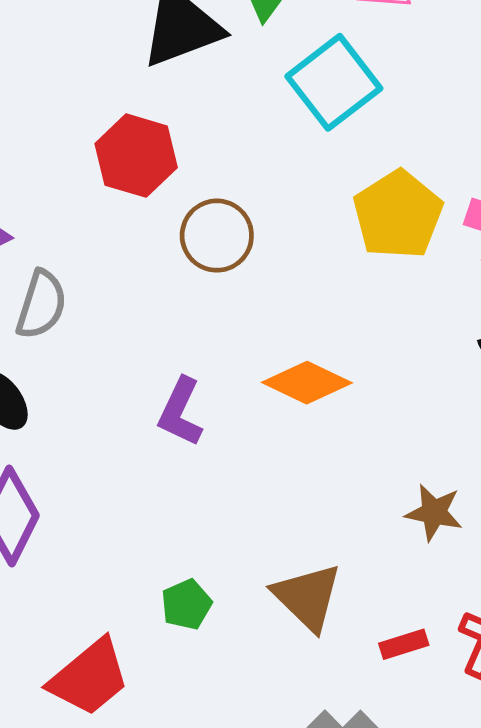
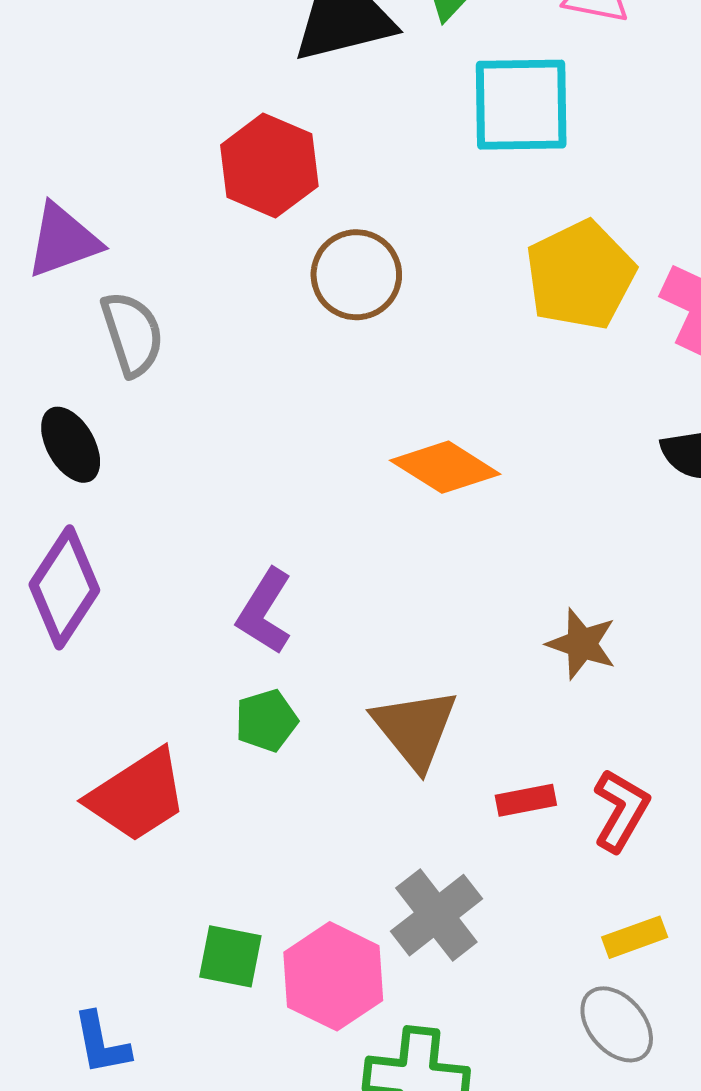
cyan square: (334, 82) -> (521, 105), turned 30
gray semicircle: (41, 305) -> (132, 334), turned -42
purple L-shape: (180, 412) -> (265, 612), moved

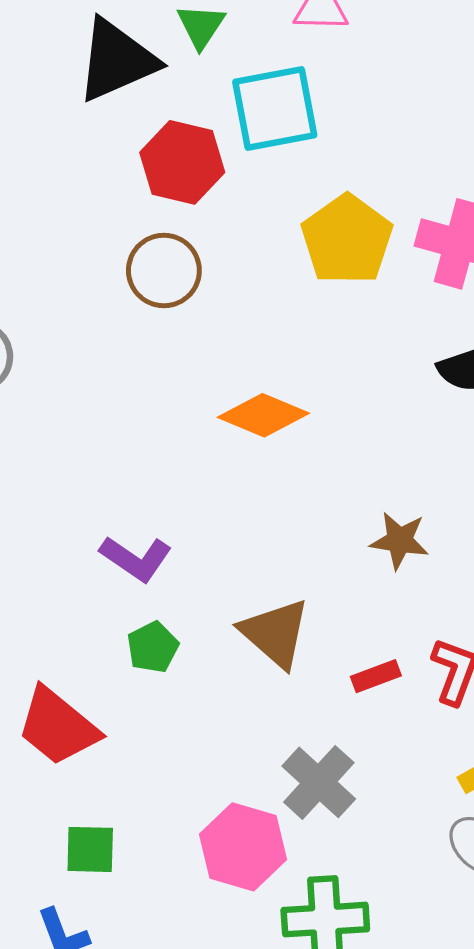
red hexagon: (269, 166) -> (182, 162), moved
purple L-shape: (265, 612) -> (136, 558), turned -78
red trapezoid: (137, 796) -> (58, 727), turned 82
green square: (230, 956) -> (90, 849), moved

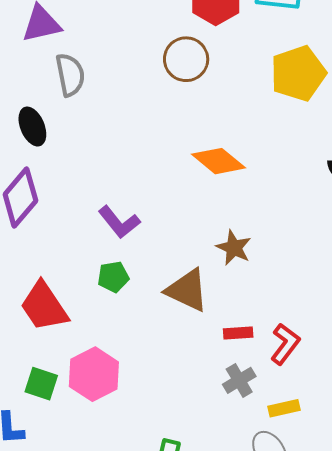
brown star: (399, 541) -> (234, 248), moved
brown triangle: (275, 633) -> (187, 290), turned -33
gray cross: (319, 782) -> (239, 380), moved, size x0.7
pink hexagon: (243, 847) -> (94, 374), moved

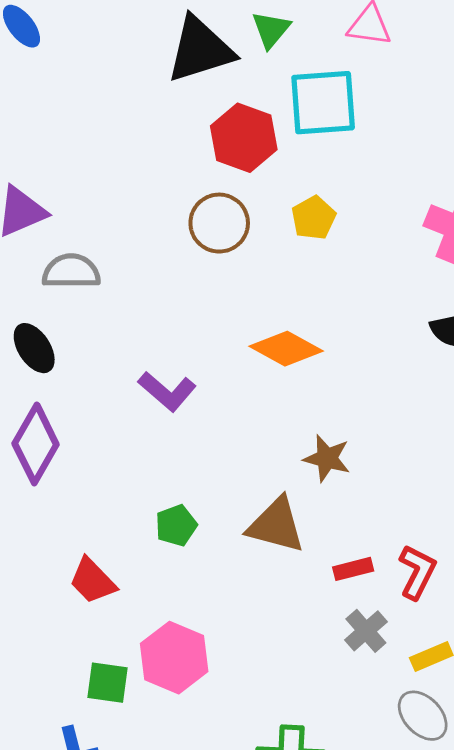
yellow pentagon: (298, 73) -> (314, 218), moved, size x0.6
gray semicircle: (70, 75) -> (71, 271), turned -69
purple L-shape: (119, 222) -> (167, 391), moved
red trapezoid: (44, 306) -> (92, 581), size x0.7

